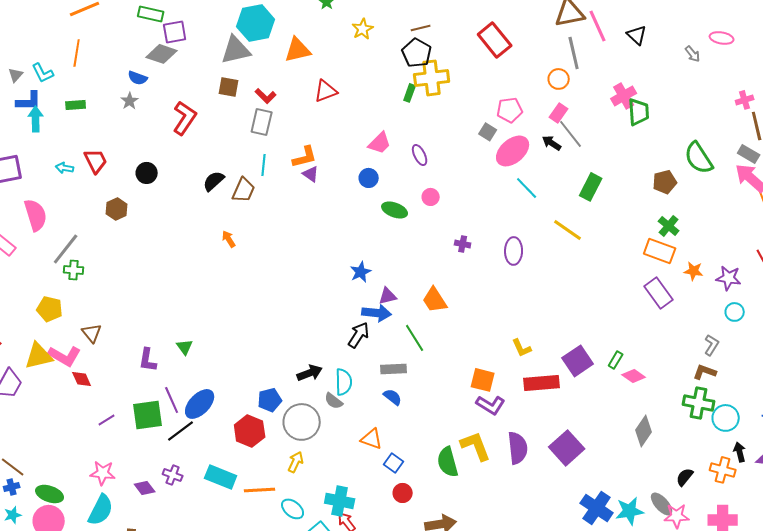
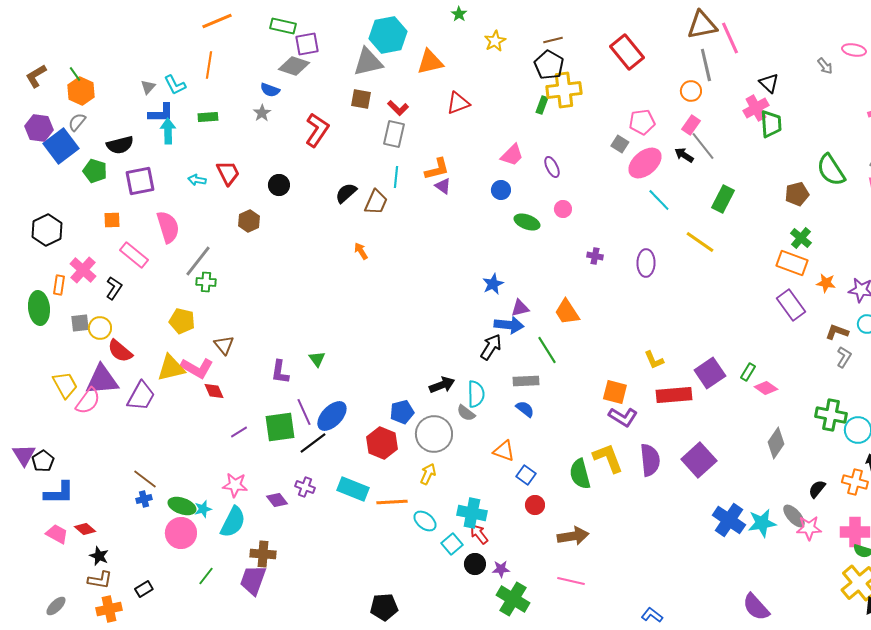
black triangle: (637, 35) -> (769, 83), moved
brown L-shape: (705, 372) -> (837, 332), moved
cyan star: (13, 515) -> (203, 509), moved

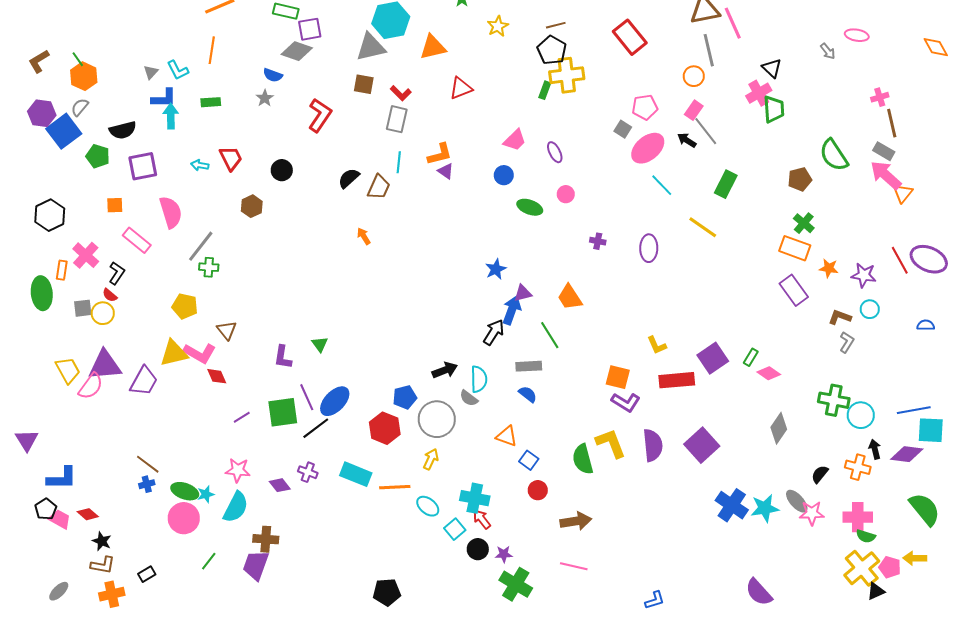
blue arrow: (509, 325) -> (512, 310), turned -76
red semicircle: (120, 351) -> (110, 295), moved, size x0.6
black pentagon: (43, 461) -> (46, 509), moved
blue L-shape: (652, 615) -> (655, 600), turned 125

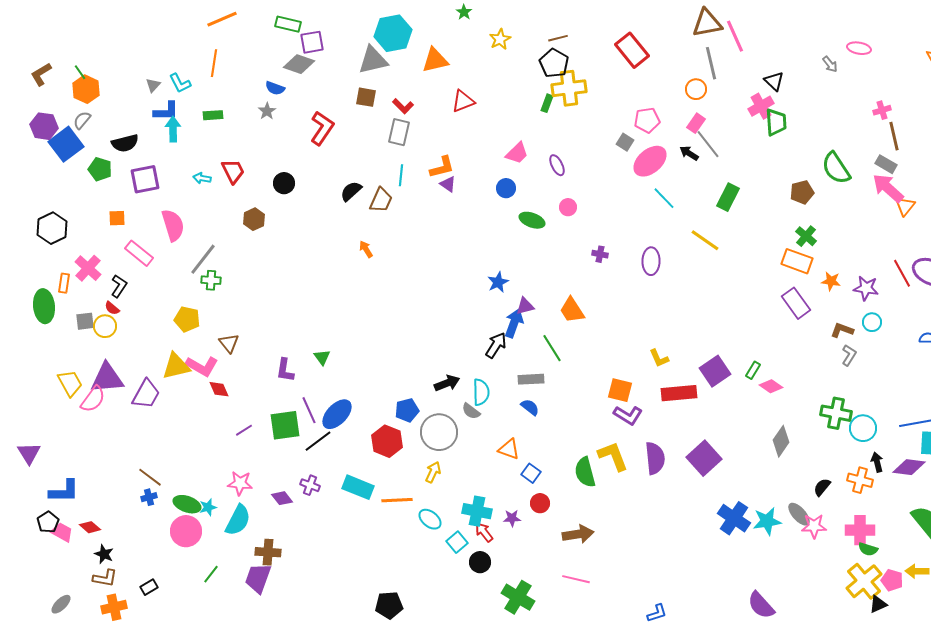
purple star: (504, 554) -> (512, 518), moved

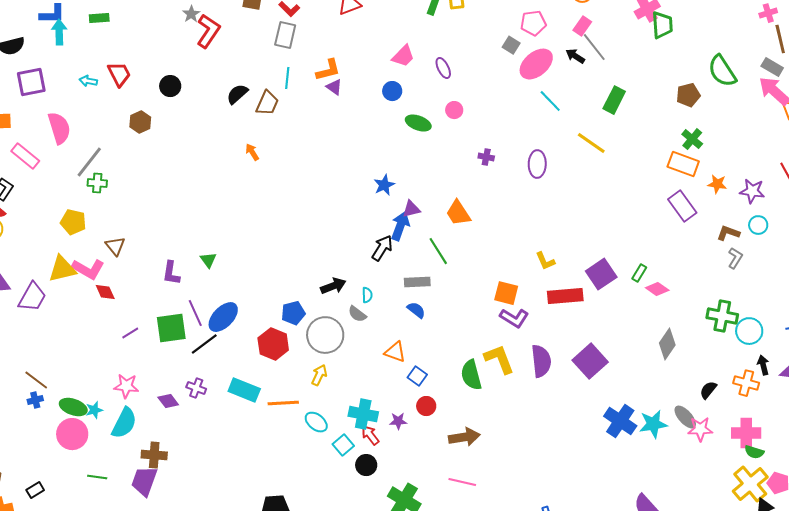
gray star: (267, 111) -> (191, 14), moved
cyan semicircle: (481, 392) -> (367, 295), size x0.6
green line: (211, 574) -> (97, 477), turned 60

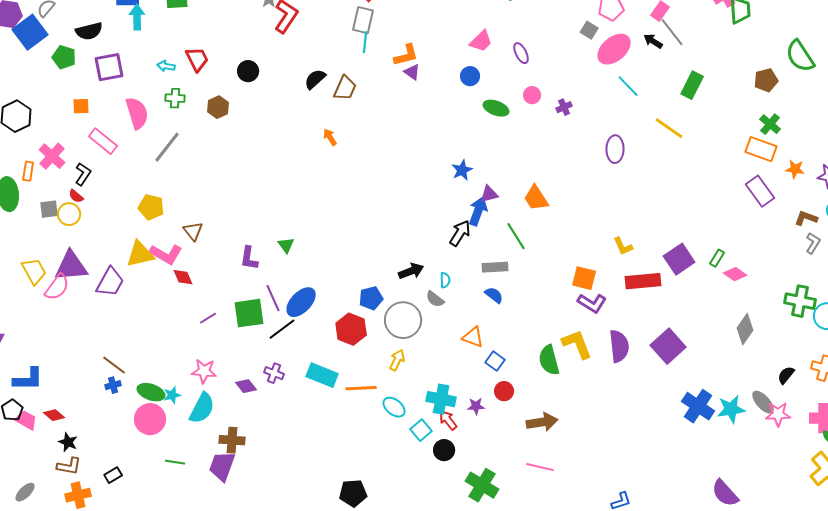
cyan line: (287, 78) -> (365, 42), moved
purple cross: (486, 157) -> (564, 107), moved, turned -35
green cross: (97, 183) -> (175, 98), moved

